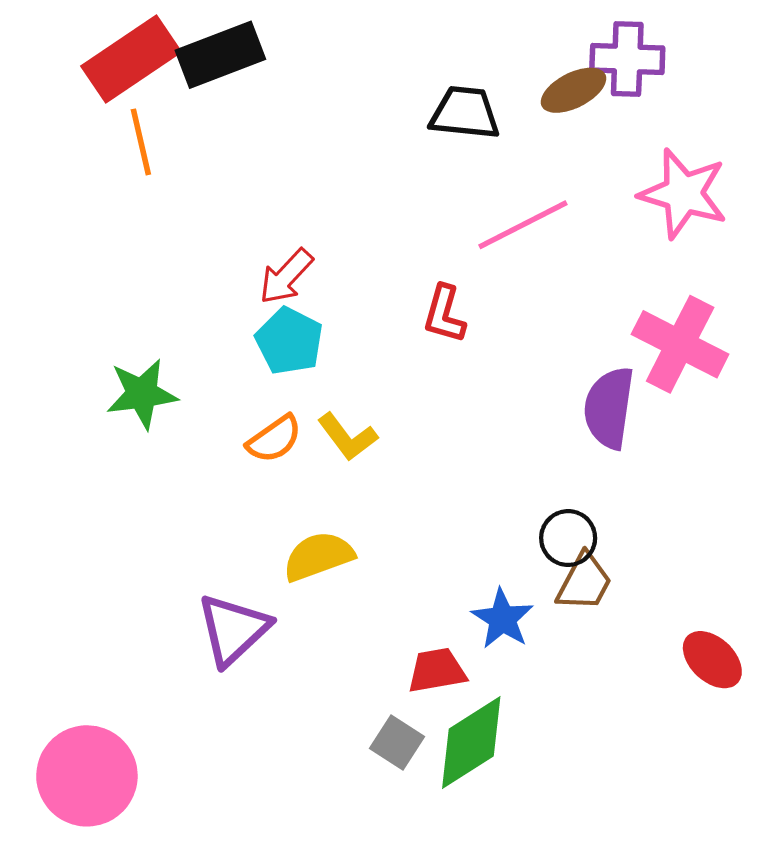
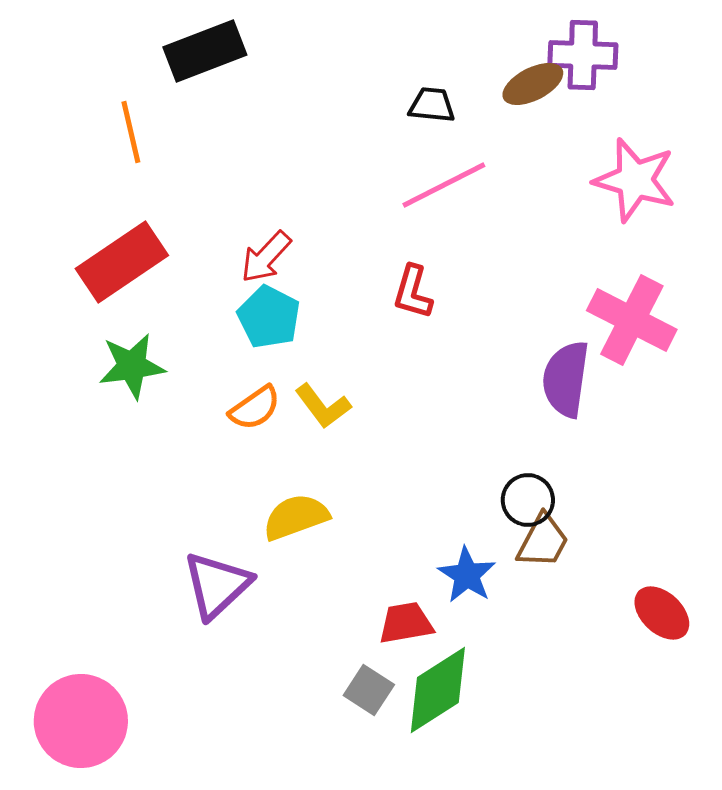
red rectangle: (131, 59) -> (122, 262), moved
black trapezoid: (465, 113) -> (432, 105), size x0.7
pink line: (523, 225) -> (444, 185), moved

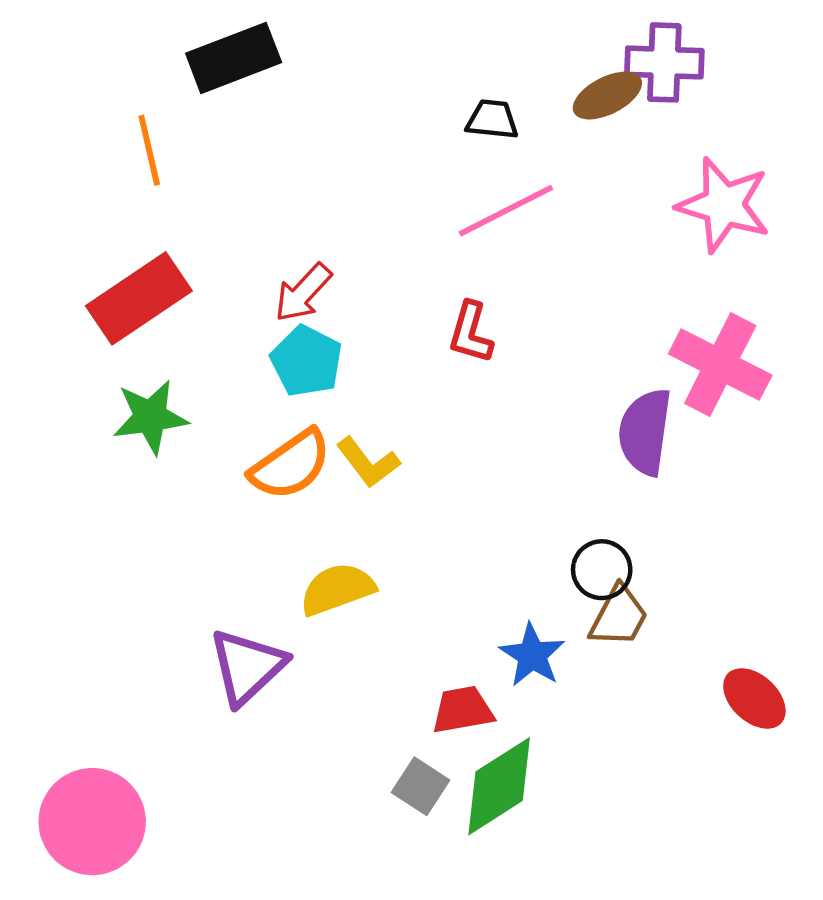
orange semicircle: (255, 408) -> (291, 465), size x1.4

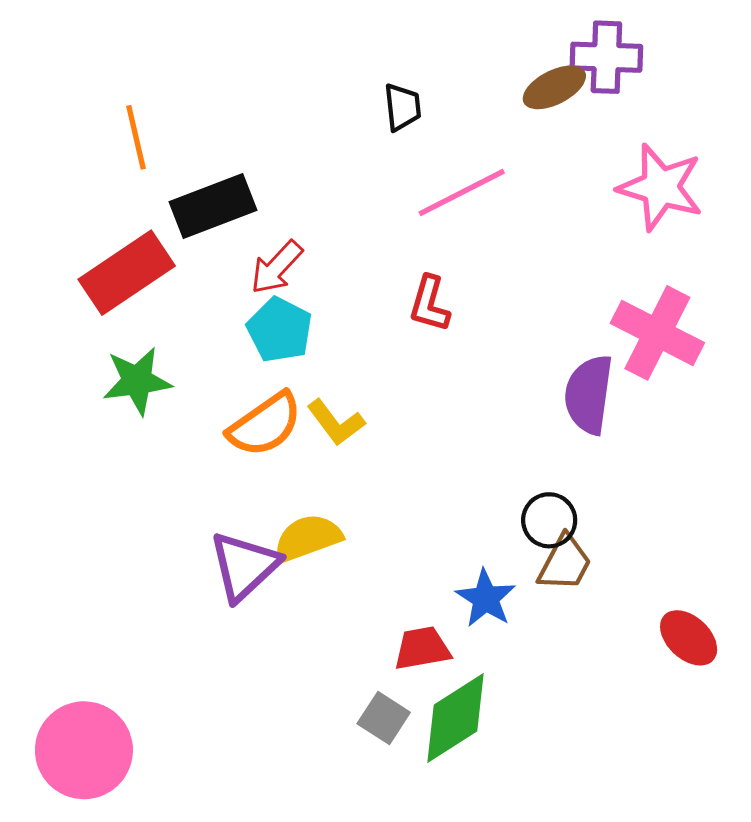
black rectangle: (234, 58) -> (213, 206), moved
black trapezoid: (492, 119) -> (402, 107), moved, turned 78
purple triangle: (247, 667) -> (244, 566), moved

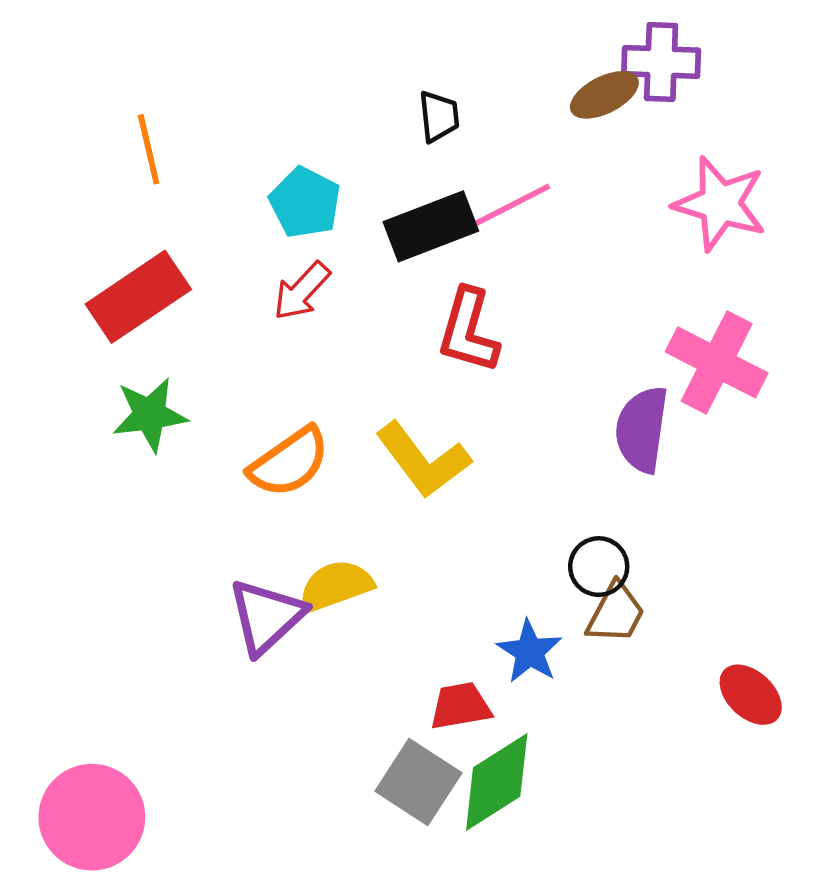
black rectangle: (213, 206) -> (431, 226), moved
red L-shape: (429, 304) -> (468, 331), size x1.4
cyan pentagon: (280, 330) -> (305, 203), moved
yellow L-shape: (336, 422) -> (423, 460), moved, size x1.5
gray square: (384, 718) -> (418, 782), size x1.5

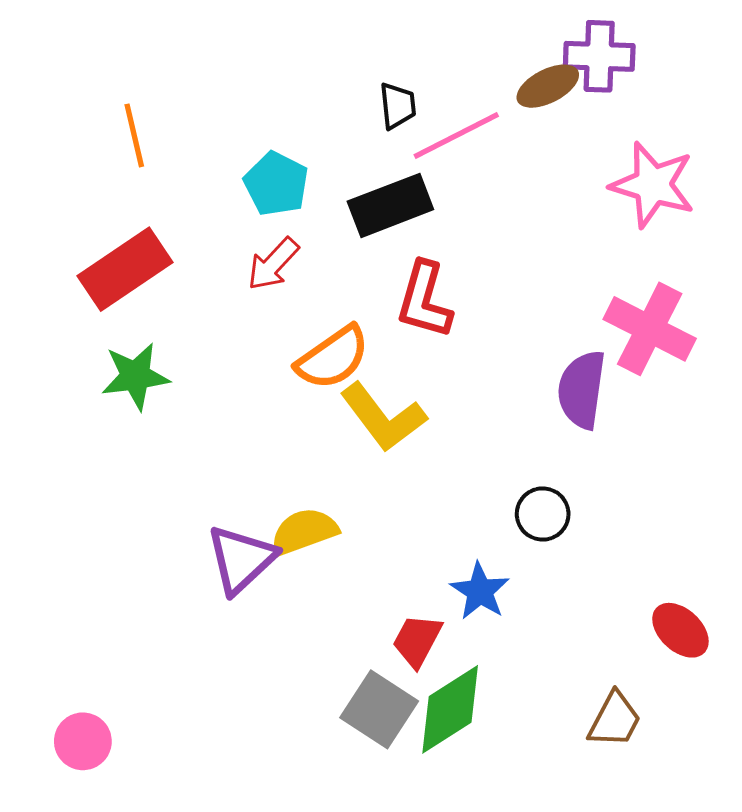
pink line: (503, 209) -> (456, 135), moved
orange semicircle: (289, 462) -> (333, 358), moved
brown trapezoid: (616, 613) -> (615, 720), moved
red trapezoid: (460, 706) -> (417, 641), turned -52
pink circle: (92, 817) -> (83, 741), size x0.6

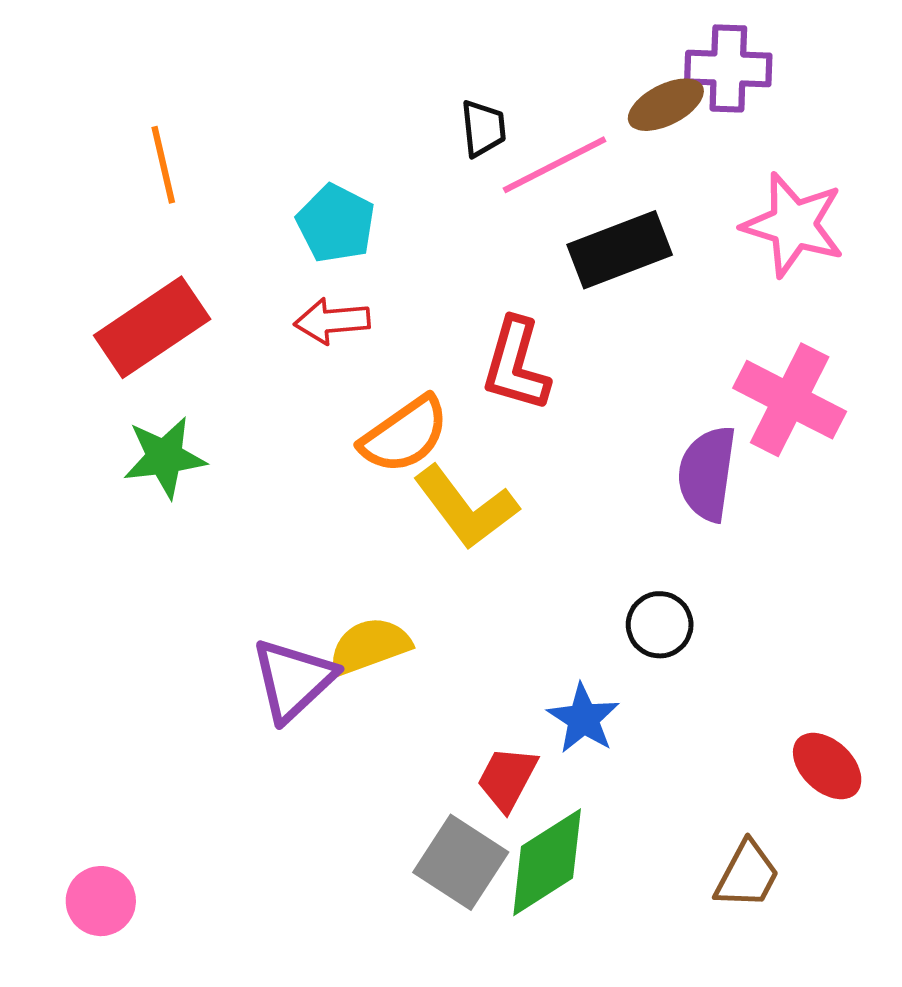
black rectangle: (390, 205) -> (620, 250), moved
red arrow: (273, 264) -> (332, 321), turned 42

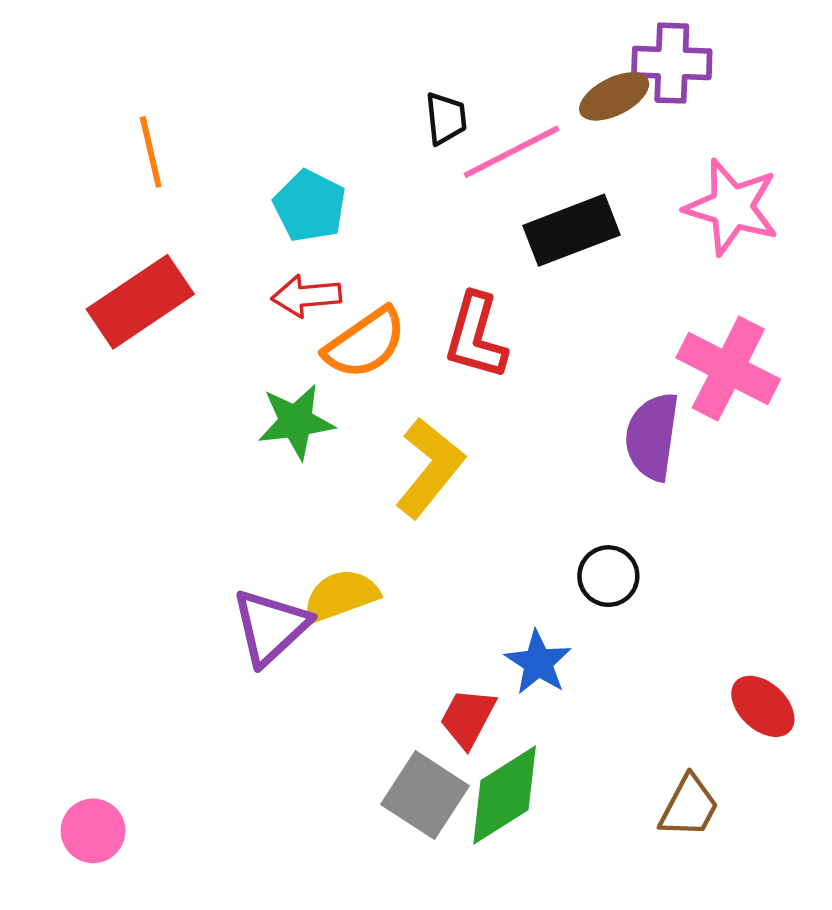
orange semicircle: (405, 435) -> (365, 343), moved
green star: (165, 457) -> (296, 422), moved
yellow L-shape: (466, 507) -> (430, 468), turned -104

